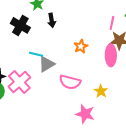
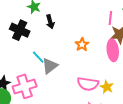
cyan line: (36, 54) -> (38, 57), turned 40
pink cross: (19, 82) -> (25, 86), turned 30
pink semicircle: (70, 82) -> (88, 84), moved

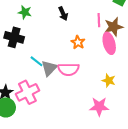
pink line: (110, 18) -> (99, 20), moved
black arrow: (50, 22) -> (63, 14), moved
pink semicircle: (88, 84) -> (68, 69), moved

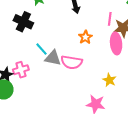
gray triangle: (49, 68) -> (53, 58), turned 48
pink cross: (27, 92) -> (21, 70), moved, size x0.7

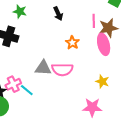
cyan line: (41, 49) -> (27, 90), moved

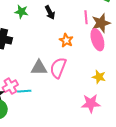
green star: (20, 11) -> (21, 12), moved
pink semicircle: (62, 69) -> (58, 68), turned 115
cyan line: (27, 90) -> (24, 91), turned -40

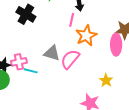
pink line: (86, 17) -> (72, 20), moved
orange star: (66, 40) -> (86, 36), size x1.5

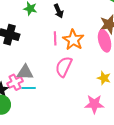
pink line: (72, 20) -> (55, 38), moved
gray triangle: (52, 53) -> (25, 72), moved

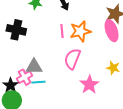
orange star: (73, 40) -> (80, 31), turned 30
pink star: (94, 104) -> (89, 85), moved, turned -30

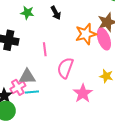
pink line: (62, 31) -> (45, 49), moved
orange star: (80, 31) -> (86, 34), moved

